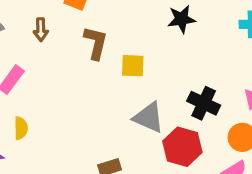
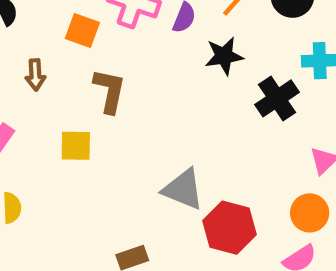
yellow square: (133, 66) -> (76, 146), moved
black cross: (204, 103) -> (277, 98), moved, turned 32

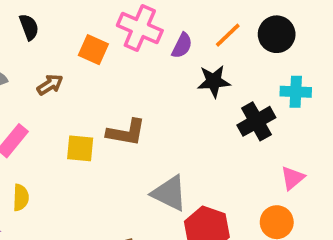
brown arrow: (35, 75) -> (50, 85), turned -124
brown L-shape: (110, 91) -> (126, 132), moved, turned 84

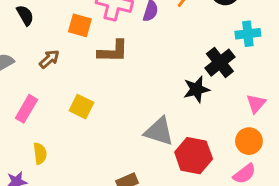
black star: (214, 81) -> (196, 89), moved
brown L-shape: (126, 132) -> (113, 51), moved
yellow square: (80, 148) -> (81, 107), turned 30

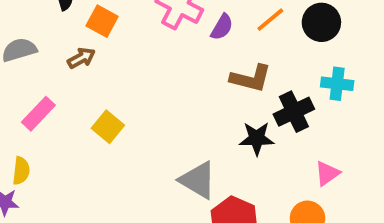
orange square: (80, 25) -> (102, 21), moved
brown L-shape: (113, 51) -> (251, 78), moved
yellow semicircle: (40, 154) -> (21, 171), moved

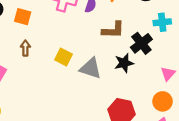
brown arrow: (81, 58) -> (25, 48), moved, turned -49
yellow square: (108, 127) -> (64, 57), moved
gray triangle: (198, 180) -> (91, 68), moved

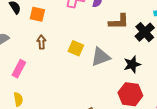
black star: (124, 63) -> (132, 64), moved
gray triangle: (91, 68) -> (101, 57), turned -35

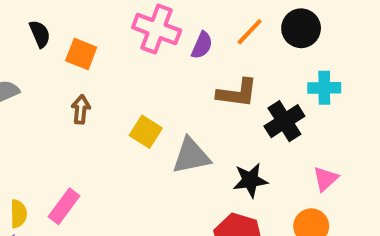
pink rectangle: (19, 69) -> (64, 206), moved

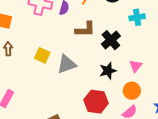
cyan cross: (324, 88) -> (137, 17), moved
black star: (250, 180) -> (108, 71), moved

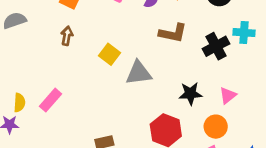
black cross: (111, 40) -> (216, 46), moved

